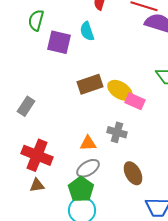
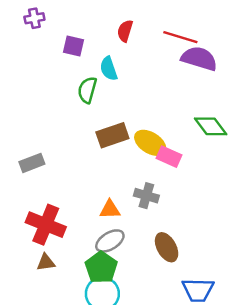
green semicircle: (36, 20) -> (87, 90), moved
purple square: (59, 42) -> (73, 46), moved, size x0.7
gray rectangle: (26, 106) -> (32, 163), turned 36

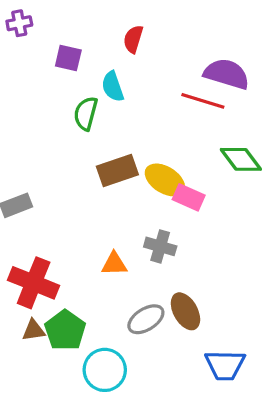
red line: (180, 37) -> (203, 101), moved
gray ellipse: (110, 241) -> (146, 319), moved
green pentagon: (101, 267) -> (65, 330), moved

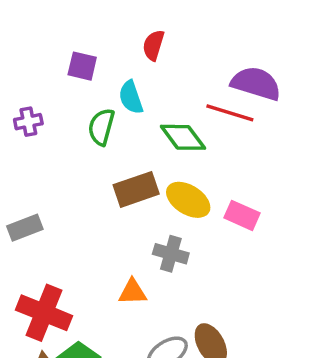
purple cross: (19, 23) -> (28, 122), moved
green diamond: (241, 159) -> (183, 137), moved
pink rectangle: (189, 197) -> (242, 215), moved
gray cross: (160, 246) -> (171, 254), moved

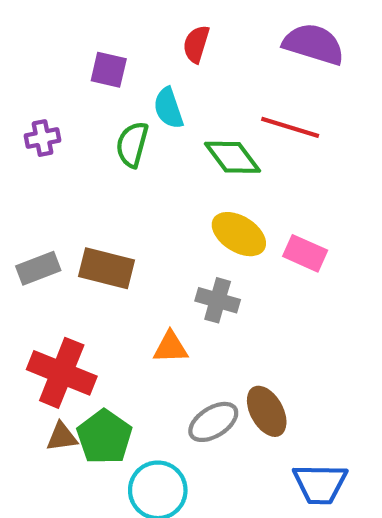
purple semicircle: (256, 83) -> (314, 44), moved
brown rectangle: (136, 189) -> (107, 268), moved, turned 33

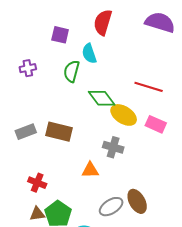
red semicircle: (196, 44) -> (103, 22), size x1.4
red line: (290, 127) -> (149, 87), moved
green diamond: (233, 157) -> (102, 98), moved
red cross: (62, 373) -> (37, 183), size x0.6

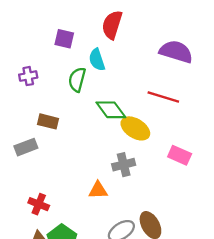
purple semicircle: (160, 22) -> (176, 52), moved
pink rectangle: (156, 124) -> (180, 155), moved
brown rectangle: (59, 132) -> (48, 121), moved, size x0.7
gray cross: (113, 147) -> (124, 165), turned -30

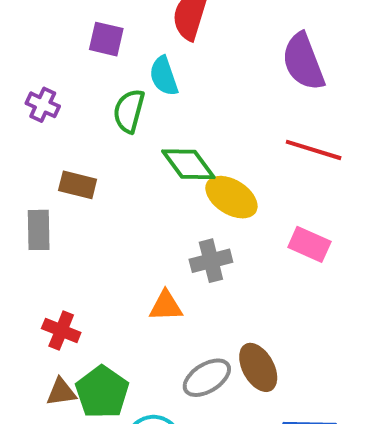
purple semicircle: (176, 52) -> (303, 62), turned -128
purple cross: (28, 76) -> (43, 105), turned 36
red line: (163, 97) -> (314, 150), moved
gray rectangle: (26, 147) -> (39, 230), turned -70

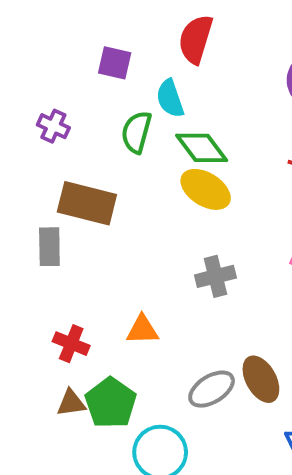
green diamond: (188, 164) -> (202, 148), moved
brown rectangle: (78, 185) -> (87, 203), size x1.6
yellow ellipse: (231, 197) -> (206, 189), moved
orange triangle: (166, 306) -> (142, 330), moved

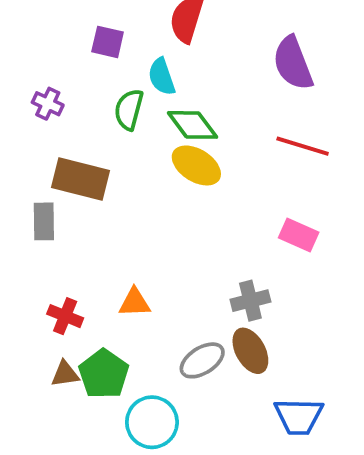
gray cross: (215, 276) -> (250, 301), moved

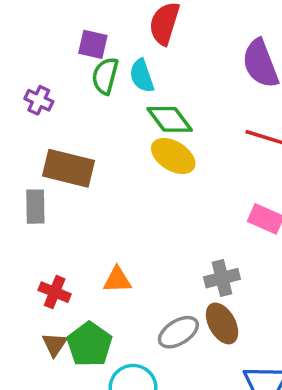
green semicircle: (129, 109) -> (105, 76), moved
brown triangle: (65, 374) -> (55, 344), turned -48

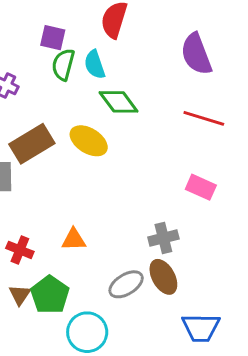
yellow ellipse: (173, 156) -> (89, 141), moved
brown rectangle: (69, 168) -> (32, 144), turned -45

